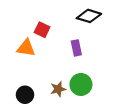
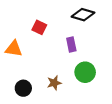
orange triangle: (26, 48) -> (14, 49), moved
green circle: (81, 84) -> (85, 72), moved

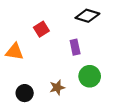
red square: (39, 27) -> (41, 29), turned 32

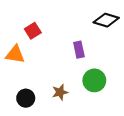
black diamond: (87, 16) -> (106, 20), moved
red square: (41, 29) -> (33, 31), moved

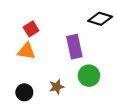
purple rectangle: (79, 50) -> (74, 47), size x1.5
orange triangle: (15, 54) -> (27, 51), moved

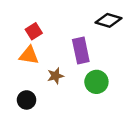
brown star: (57, 87) -> (55, 76), moved

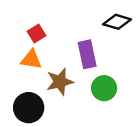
brown star: (55, 76) -> (60, 82), size x1.5
black circle: (27, 100) -> (29, 108), size x1.5

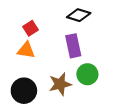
black diamond: (117, 22) -> (79, 15), moved
brown star: (60, 82) -> (60, 84), moved

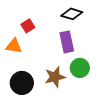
orange triangle: (26, 50) -> (14, 46), moved

